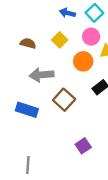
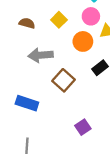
blue rectangle: (27, 110) -> (27, 103), moved

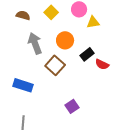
orange circle: (83, 41) -> (65, 40), moved
gray arrow: (41, 55) -> (35, 43), turned 75

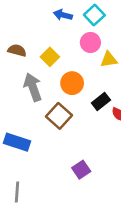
yellow square: (51, 12) -> (50, 57), moved

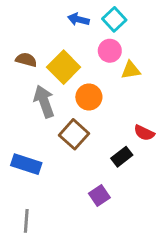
yellow square: (50, 57) -> (64, 67), size x1.5
black rectangle: (101, 101) -> (122, 157), moved

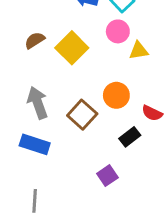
brown semicircle: (26, 60) -> (35, 40), turned -48
orange circle: (89, 97) -> (116, 95), moved
gray arrow: (44, 101) -> (38, 103), moved

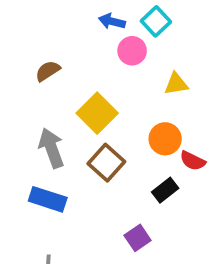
pink circle: (118, 31) -> (132, 51), moved
yellow square: (72, 48) -> (97, 113), moved
orange circle: (116, 95) -> (165, 139), moved

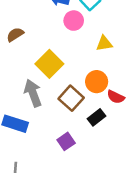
gray arrow: (51, 148) -> (33, 93), moved
brown square: (106, 163) -> (71, 98), moved
purple square: (138, 238) -> (66, 141), moved

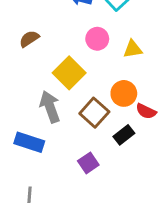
pink circle: (74, 21) -> (97, 39), moved

